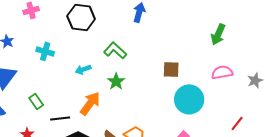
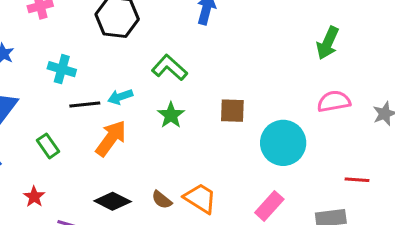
brown square: (171, 69) -> (232, 111), moved
orange arrow: (90, 103) -> (111, 138), moved
black line: (60, 118) -> (85, 104), moved
red line: (237, 123) -> (357, 180), turned 56

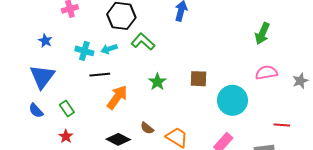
green L-shape: (169, 68) -> (143, 42), moved
cyan arrow: (120, 97) -> (109, 49), moved
green rectangle: (48, 146) -> (67, 109), moved
brown semicircle: (162, 200) -> (147, 128), moved

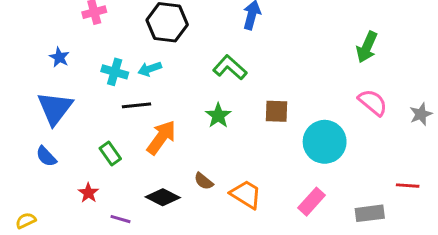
green L-shape: (143, 42) -> (230, 67), moved
pink semicircle: (266, 73) -> (373, 102), turned 50
green rectangle: (67, 109) -> (110, 153), moved
red line: (282, 125) -> (408, 186), moved

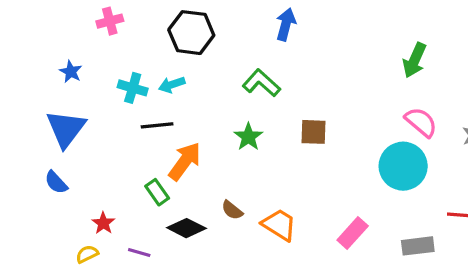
cyan circle: (325, 142) -> (403, 166), moved
green rectangle: (110, 153) -> (157, 192), moved
yellow semicircle: (26, 221) -> (87, 254), moved

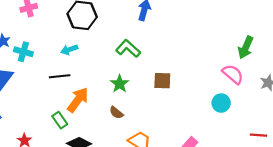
green arrow: (415, 60) -> (246, 47), moved
cyan cross: (133, 88) -> (23, 52), moved
cyan circle: (403, 166) -> (221, 103), size x0.6
brown semicircle: (232, 210) -> (116, 113), moved

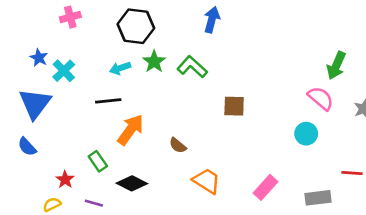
cyan cross: (23, 52) -> (64, 71), turned 30
green star: (120, 84) -> (154, 62), moved
green rectangle: (60, 120) -> (98, 161), moved

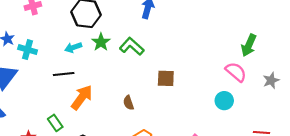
cyan cross: (64, 71) -> (28, 50), turned -30
brown semicircle: (178, 145) -> (129, 103), moved, turned 32

